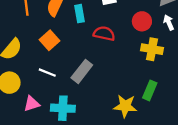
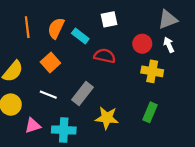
cyan rectangle: (80, 14) -> (80, 36), turned -42
yellow star: (125, 106) -> (107, 118), moved

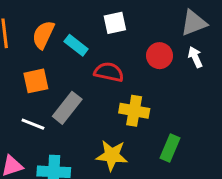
orange square: (50, 63) -> (36, 81), turned 30
yellow cross: (152, 71) -> (134, 111), moved
gray rectangle: (83, 93) -> (67, 108), moved

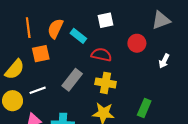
white arrow: (195, 57) -> (164, 61), moved, turned -128
orange square: (36, 81) -> (41, 54), moved
yellow cross: (134, 111) -> (106, 83), moved
white line: (33, 124) -> (38, 90), moved, turned -42

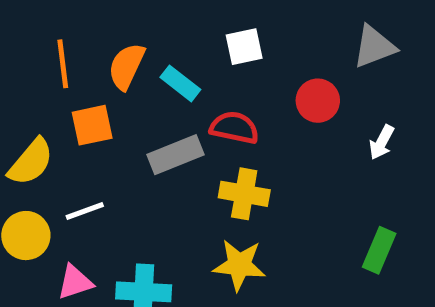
gray rectangle: (72, 80) -> (176, 155), moved, turned 30
green rectangle: (144, 108) -> (379, 250), moved

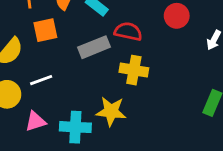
yellow star: (239, 265) -> (111, 111), moved

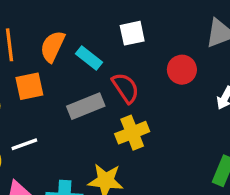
red semicircle: (128, 32) -> (126, 88), turned 44
yellow cross: (134, 70) -> (132, 133), turned -32

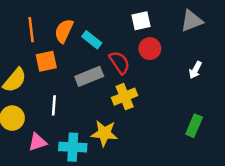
white square: (132, 33) -> (141, 21), moved
red circle: (182, 70) -> (150, 49), moved
white line: (24, 144) -> (54, 105), moved, turned -66

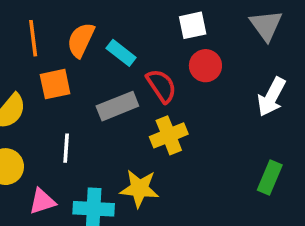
gray triangle: (192, 21) -> (266, 25), turned -45
white arrow: (195, 70) -> (272, 97), size x1.5

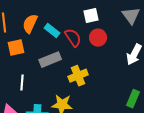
red semicircle: (161, 86) -> (73, 38), moved

